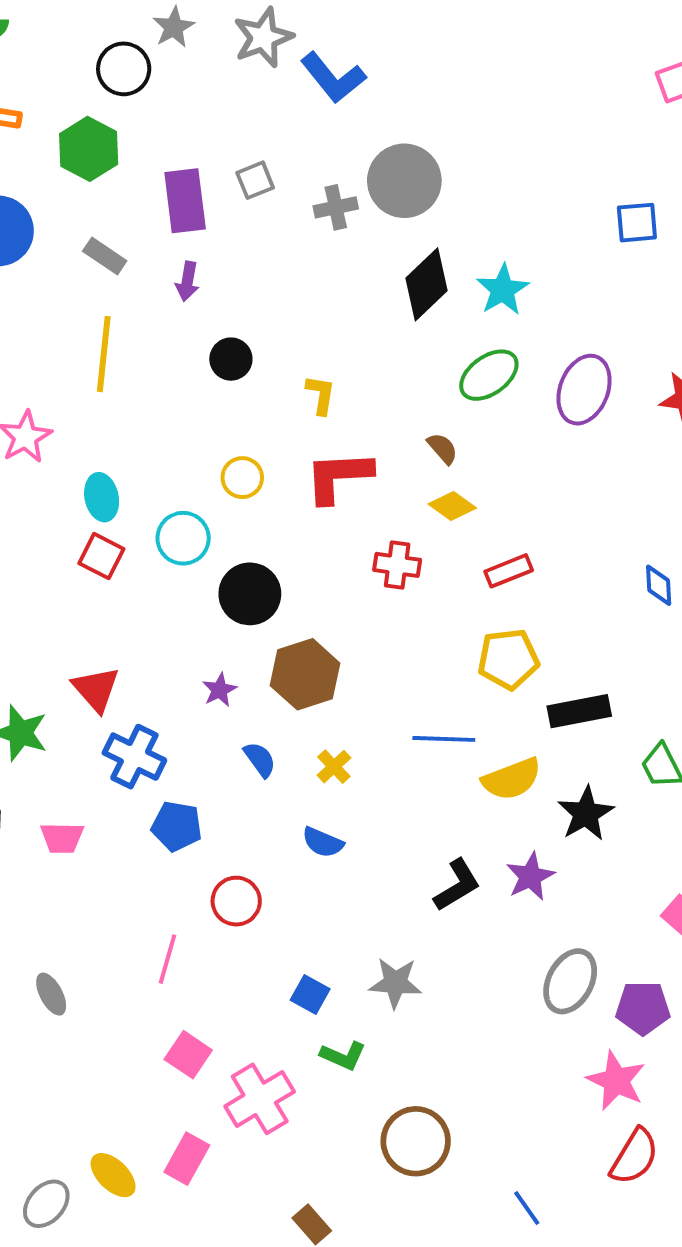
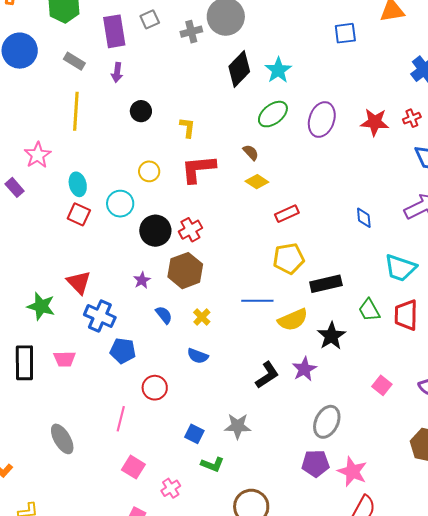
red cross: (397, 565) -> (190, 230), moved, turned -35
gray ellipse: (51, 994) -> (62, 439), size x1.4
purple pentagon: (643, 1008) -> (316, 463), moved
pink cross: (260, 1099) -> (171, 488), size x0.6

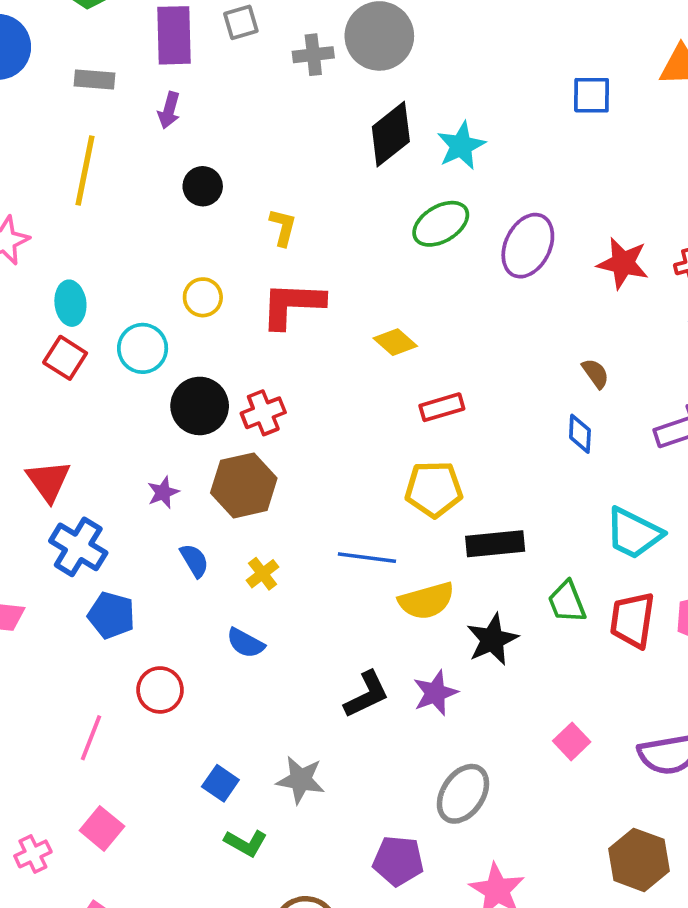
gray rectangle: (74, 61) -> (95, 80), turned -35
brown semicircle: (251, 152) -> (596, 373), moved
purple pentagon: (316, 463) -> (398, 861), moved
pink cross: (171, 488) -> (33, 854), moved

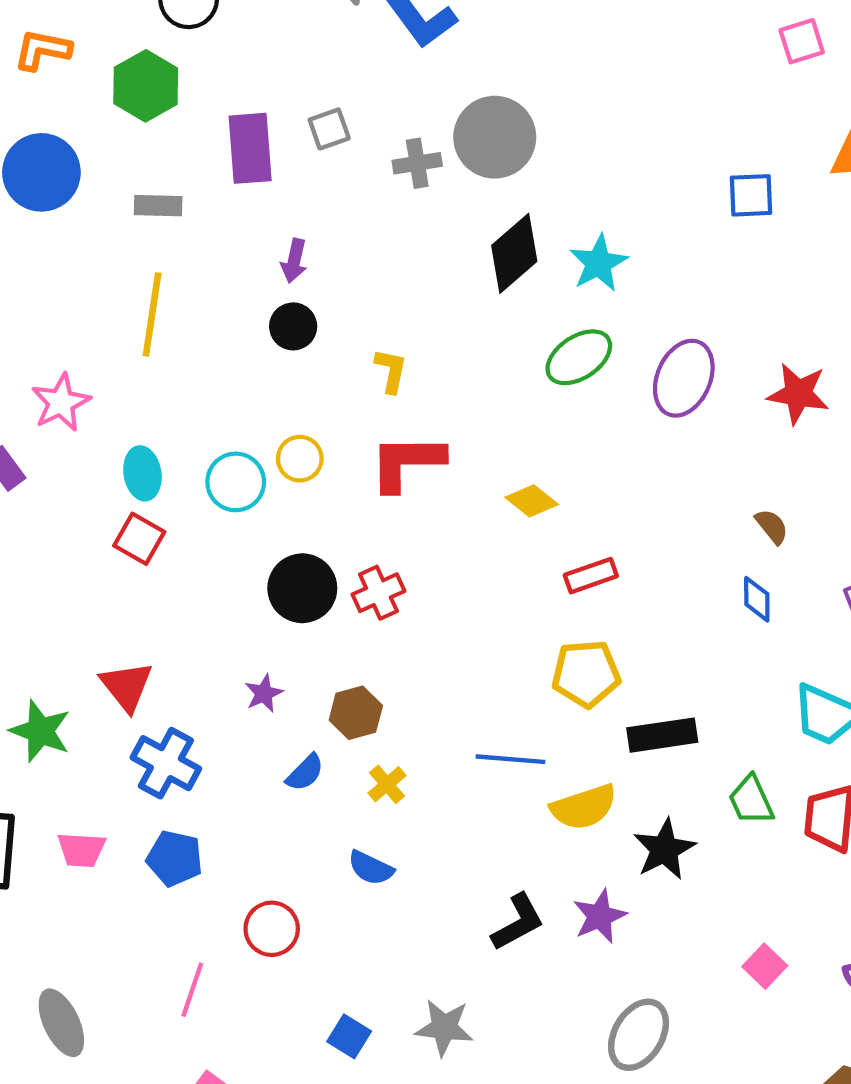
purple arrow: (169, 110) -> (294, 261), moved
cyan circle: (143, 348) -> (236, 482), moved
brown hexagon: (244, 485) -> (356, 713), moved, size x0.7
blue semicircle: (194, 561) -> (305, 773), turned 78
blue pentagon: (111, 615) -> (175, 858), moved

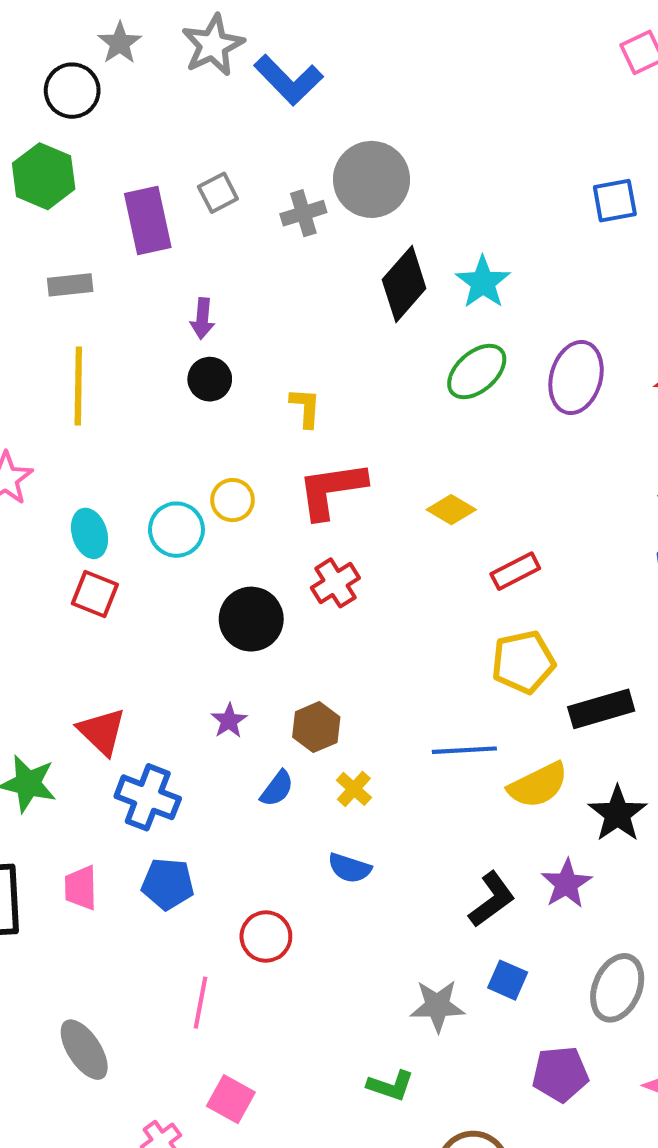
red cross: (378, 593) -> (335, 583), moved
pink trapezoid: (81, 850) -> (81, 888), turned 93
blue square: (349, 1036) -> (508, 980), moved

